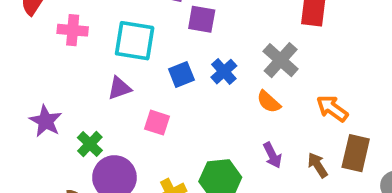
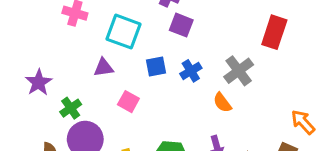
orange arrow: (332, 108) -> (303, 122), moved

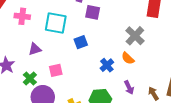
purple triangle: (104, 68) -> (35, 49), moved
blue cross: (191, 71) -> (107, 65), moved
pink square: (128, 102) -> (56, 70), moved, turned -32

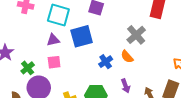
blue square: (81, 42) -> (82, 36), size x1.6
purple triangle: (35, 49) -> (53, 40), moved

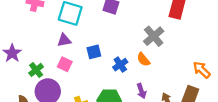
blue square: (82, 36) -> (94, 52), moved, size x0.6
pink square: (54, 62) -> (65, 64), turned 32

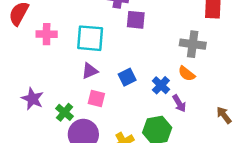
gray cross: (154, 36) -> (193, 44), turned -30
purple arrow: (141, 91) -> (179, 103), moved

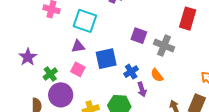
purple square: (136, 20) -> (139, 36), moved
orange semicircle: (187, 74) -> (157, 75), moved
blue square: (127, 77) -> (106, 59), size x1.5

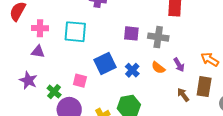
purple triangle: (78, 46) -> (38, 52), moved, turned 32
purple arrow: (142, 89) -> (179, 65), moved

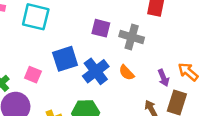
purple arrow: (179, 65) -> (163, 78), moved
blue cross: (132, 70) -> (96, 71), size x1.5

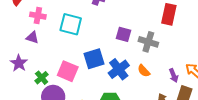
pink square: (33, 75) -> (68, 71), size x1.5

